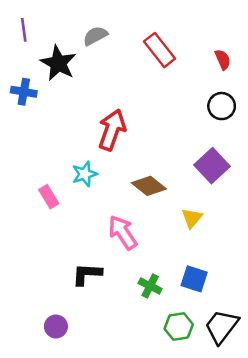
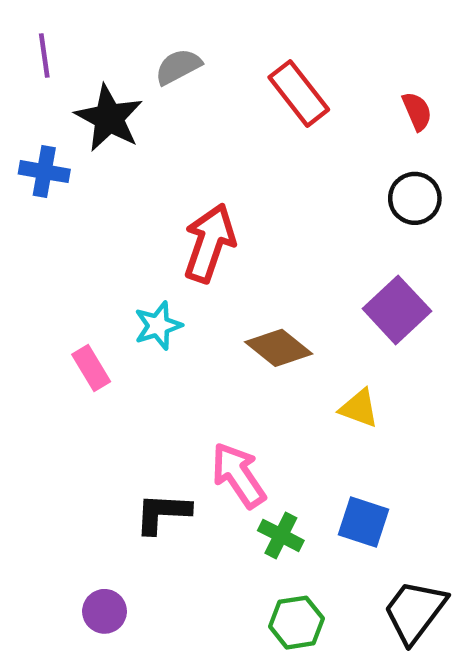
yellow triangle: (192, 218) -> (359, 408), turned -50
pink arrow: (123, 232) -> (238, 475), moved
green hexagon: (179, 327) -> (296, 623), moved

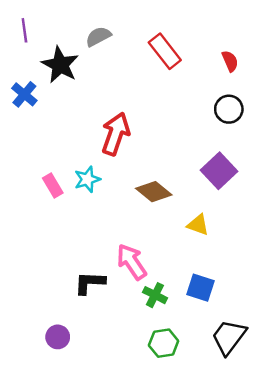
blue cross: (44, 172) -> (24, 94), turned 30
pink rectangle: (91, 368) -> (53, 185), moved

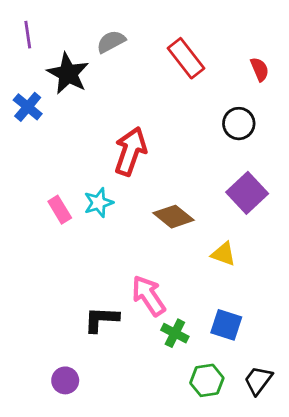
black circle: (229, 109) -> (239, 124), moved
black trapezoid: (229, 337) -> (258, 380), size x0.7
green hexagon: (164, 343) -> (207, 380), moved

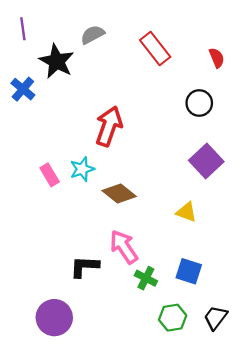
brown diamond: (174, 217) -> (119, 193), moved
purple circle: (65, 380) -> (54, 318), size x1.6

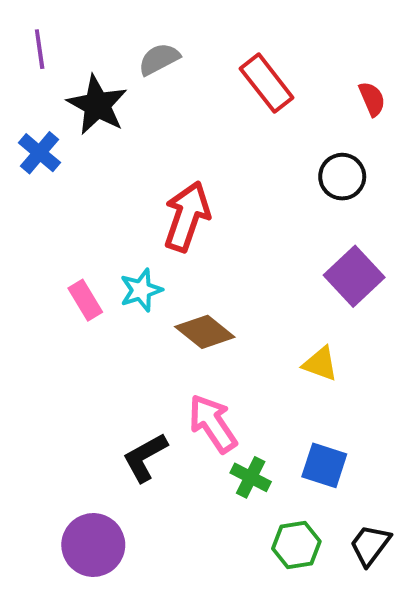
black L-shape: (84, 267) -> (145, 457), turned -32

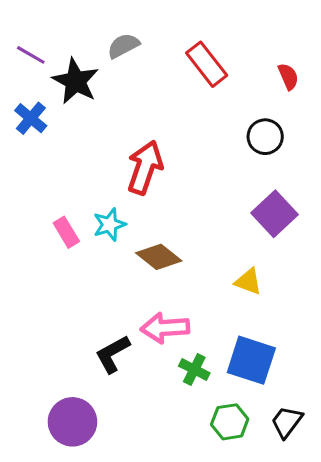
purple line: (40, 49) -> (31, 55), moved, turned -52
pink arrow: (213, 424) -> (165, 328), turned -60
blue square: (324, 465) -> (251, 360), size x1.4

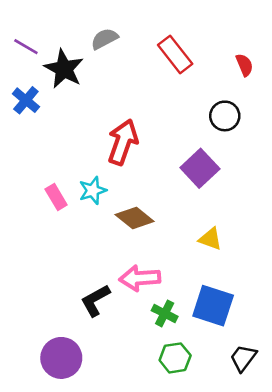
purple square: (274, 214) -> (200, 168), moved
green hexagon: (230, 422) -> (175, 358), moved

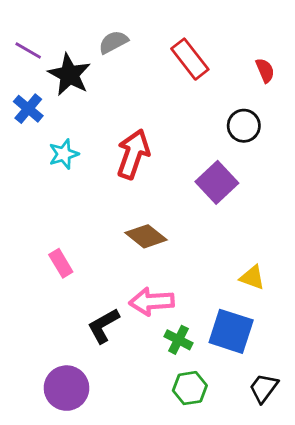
cyan star: (93, 190) -> (64, 154), moved
pink rectangle: (56, 197) -> (61, 263), moved
yellow triangle: (210, 239) -> (252, 277), moved

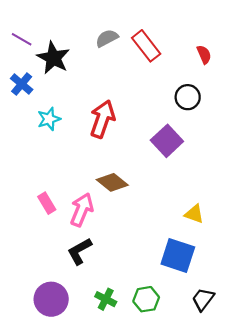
gray semicircle: (113, 42) -> (107, 38), moved
pink arrow: (152, 302) -> (82, 210), moved, turned 116
green cross: (179, 340) -> (106, 299), moved

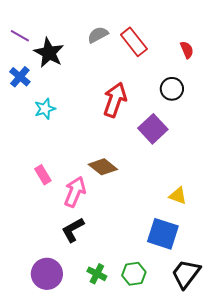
red arrow: (102, 119) -> (115, 100), moved
pink rectangle: (47, 203) -> (43, 175), moved
black trapezoid: (203, 299) -> (186, 274), size x1.4

